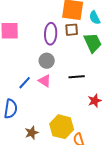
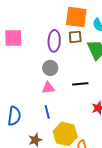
pink triangle: (45, 81) -> (48, 88), turned -40
blue line: (25, 83) -> (47, 112), moved, turned -56

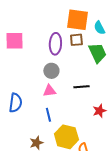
blue semicircle: (14, 116) -> (15, 103), moved

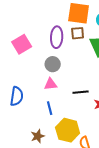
pink square: (14, 41) -> (22, 44), moved, turned -30
black line: (81, 87) -> (81, 92), moved

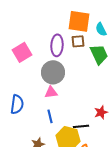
gray circle: (53, 64) -> (53, 72), size x1.5
black line: (81, 92) -> (81, 126), moved

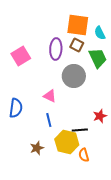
brown square: (78, 41) -> (77, 45), turned 32
gray circle: (53, 72) -> (74, 76), moved
pink triangle: (51, 92) -> (50, 96), turned 32

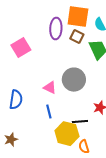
purple ellipse: (56, 49) -> (56, 29), moved
gray circle: (74, 76) -> (74, 80), moved
brown star: (37, 148) -> (11, 140), moved

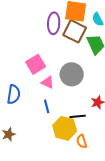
brown square: (77, 37) -> (75, 31), size x1.6
pink square: (21, 48) -> (36, 64), moved

